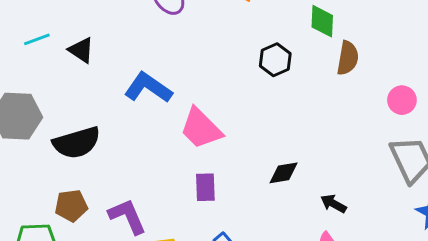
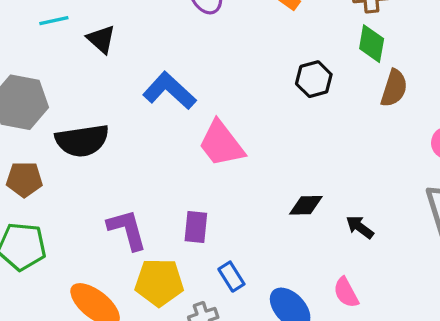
purple rectangle: (205, 187) -> (196, 227), moved
black arrow: (333, 204) -> (360, 227), moved
brown pentagon: (71, 206) -> (24, 179), moved

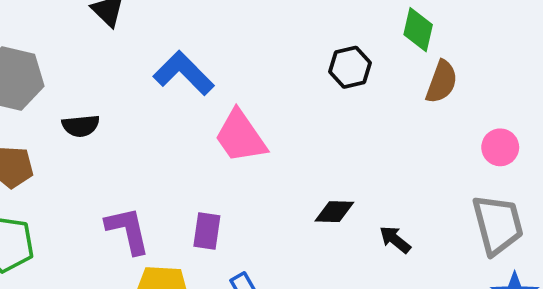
black semicircle: (82, 141) -> (81, 126), size x0.6

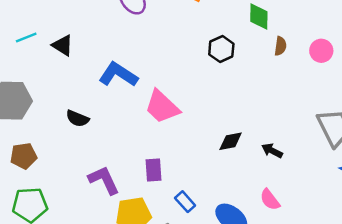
brown semicircle: (442, 82) -> (280, 46), size x0.7
black semicircle: (81, 126) -> (77, 118), moved, turned 40
pink circle: (500, 147) -> (321, 51), moved

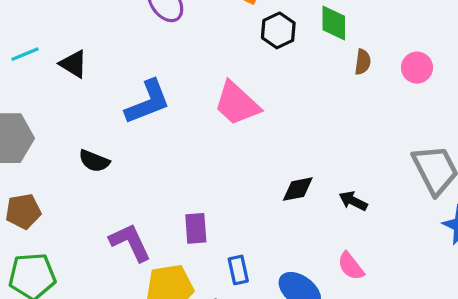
black hexagon: (221, 49) -> (278, 30), moved
blue L-shape: (118, 75) -> (148, 102), turned 126
pink trapezoid: (162, 107) -> (237, 104), moved
blue rectangle: (185, 202) -> (238, 270), turned 30

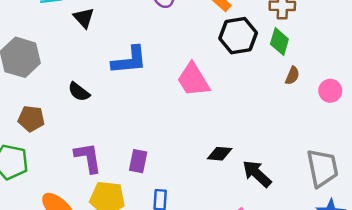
black hexagon: (278, 30) -> (238, 36), size x1.4
black arrow: (353, 201) -> (257, 174), size x1.5
brown pentagon: (23, 211) -> (31, 119), moved

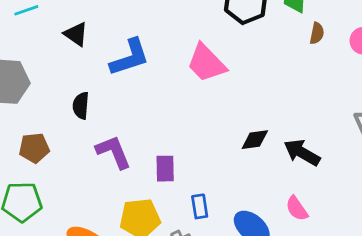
black triangle: (84, 18) -> (76, 34), moved
black semicircle: (79, 92) -> (81, 106), turned 70
purple L-shape: (88, 158) -> (113, 152), moved

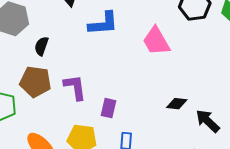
black semicircle: (81, 106) -> (41, 46), moved
brown pentagon: (34, 148) -> (35, 82), moved, size x1.4

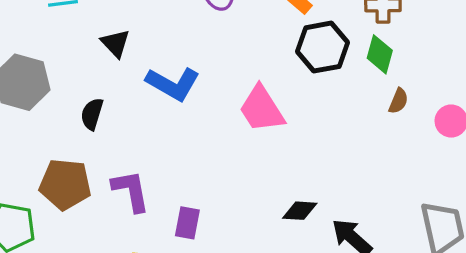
blue L-shape: (103, 24) -> (173, 84), turned 36
black semicircle: (41, 46) -> (92, 114), moved

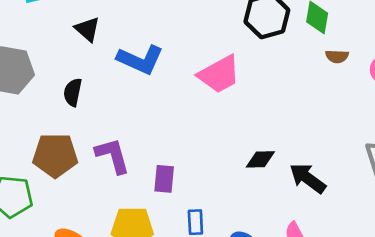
brown semicircle: (398, 101) -> (337, 56), turned 75
pink trapezoid: (262, 109) -> (219, 74), turned -81

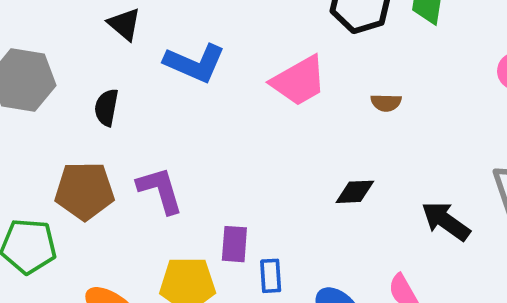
brown semicircle: (337, 56) -> (386, 103), moved
black arrow: (308, 178) -> (446, 221), moved
purple rectangle: (164, 179) -> (234, 244), moved

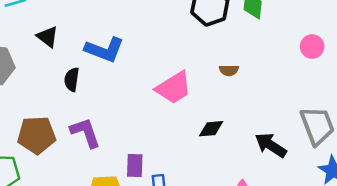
black triangle: (124, 24) -> (48, 37), moved
pink trapezoid: (299, 81) -> (174, 88), moved
black semicircle: (106, 107) -> (72, 79), moved

